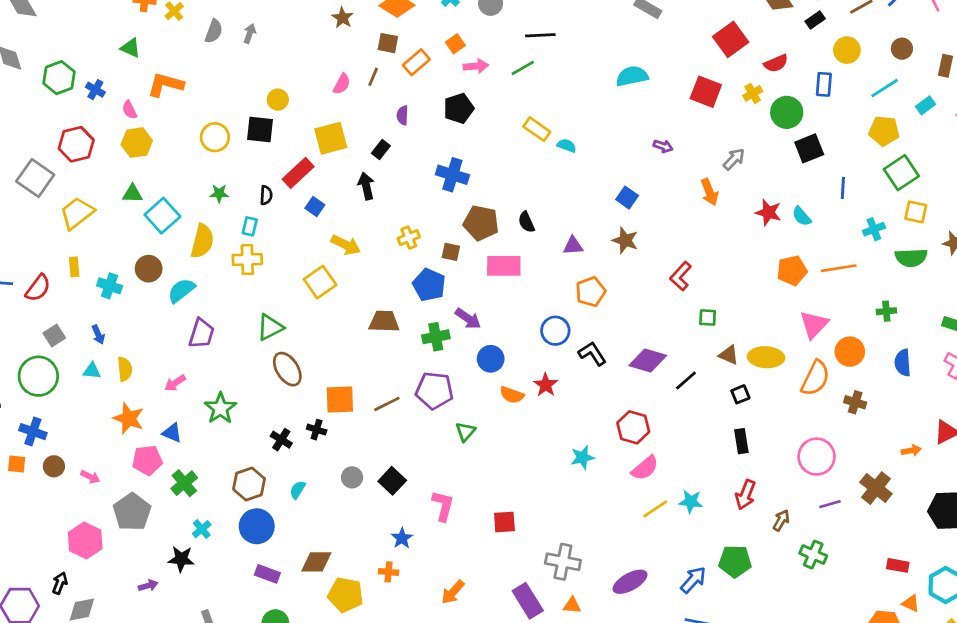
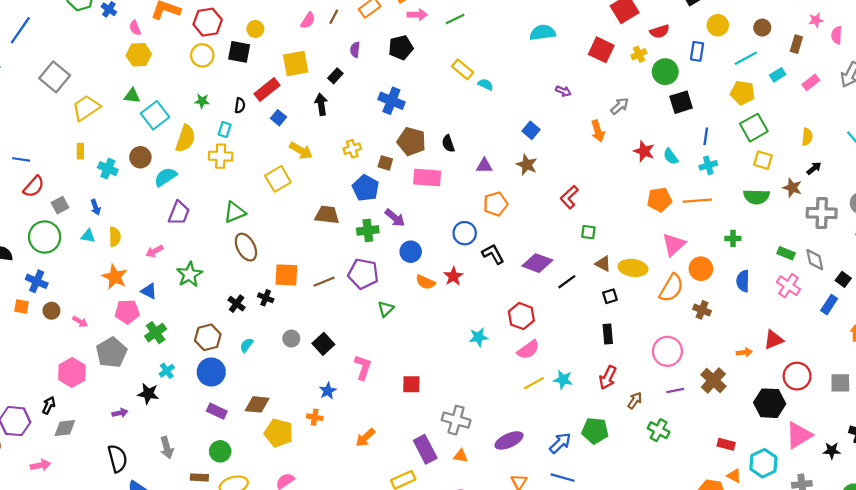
red hexagon: (76, 144) -> (208, 22), moved
cyan cross: (874, 229) -> (708, 165), moved
red semicircle: (38, 288) -> (34, 187), moved

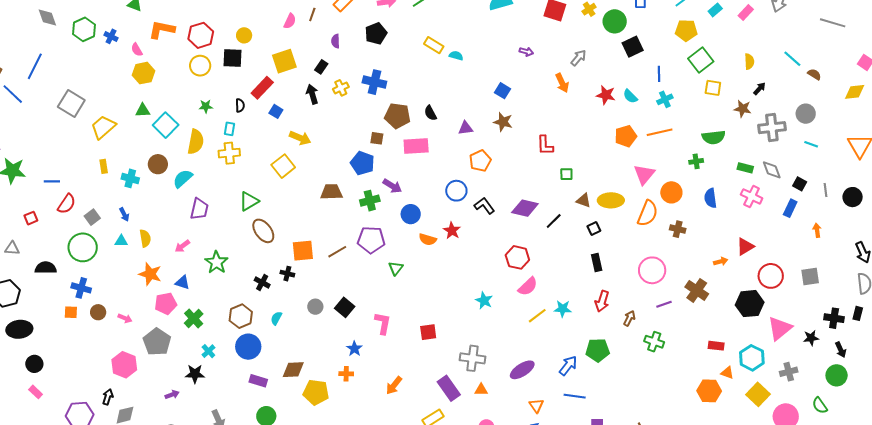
yellow cross: (352, 149) -> (341, 88), moved
red L-shape: (569, 197) -> (545, 145), turned -40
green semicircle: (756, 197) -> (714, 137), moved
cyan star: (478, 337) -> (484, 301), moved, turned -30

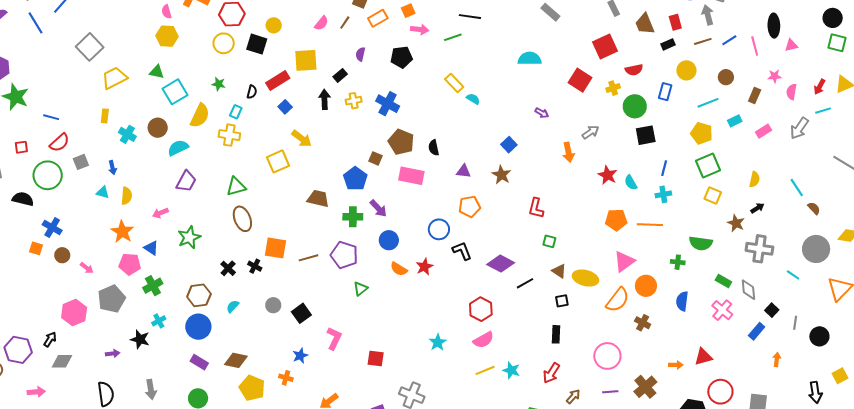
gray circle: (806, 114) -> (816, 249), moved, size x1.4
green circle: (83, 247) -> (48, 175), moved

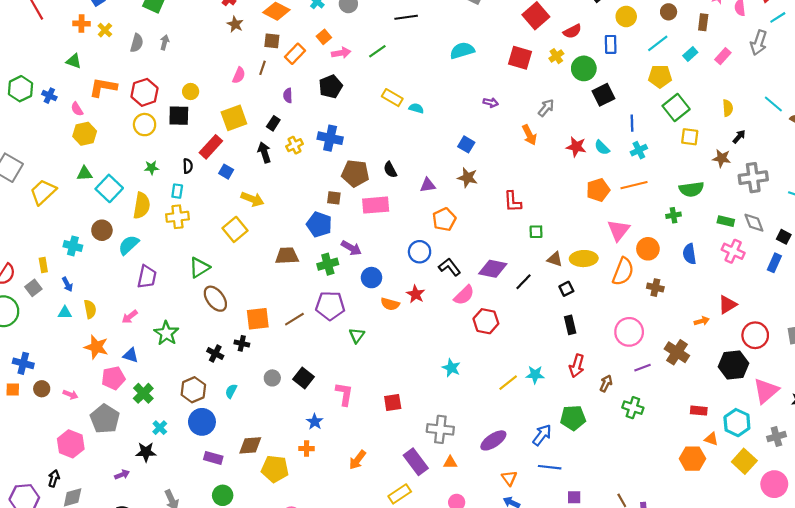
black line: (470, 17) -> (406, 17), moved
yellow rectangle: (105, 116) -> (43, 265), moved
pink semicircle: (483, 340) -> (464, 295), moved

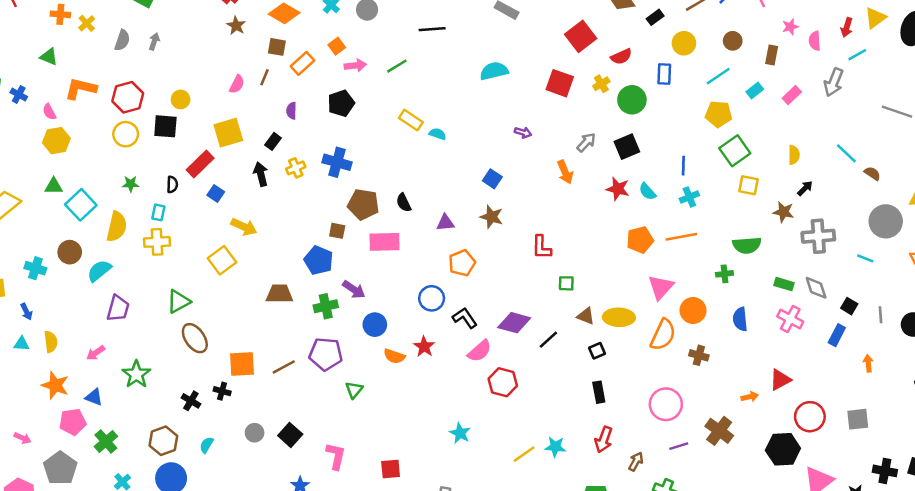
black square: (603, 95) -> (627, 147), moved

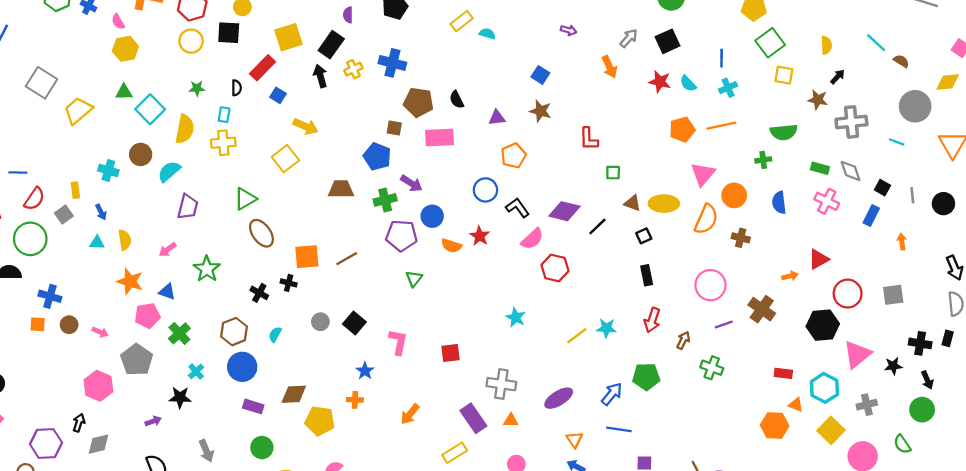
yellow rectangle: (411, 120) -> (462, 21), turned -70
black rectangle: (273, 141) -> (331, 45), size x1.6
purple pentagon: (326, 354) -> (401, 236), moved

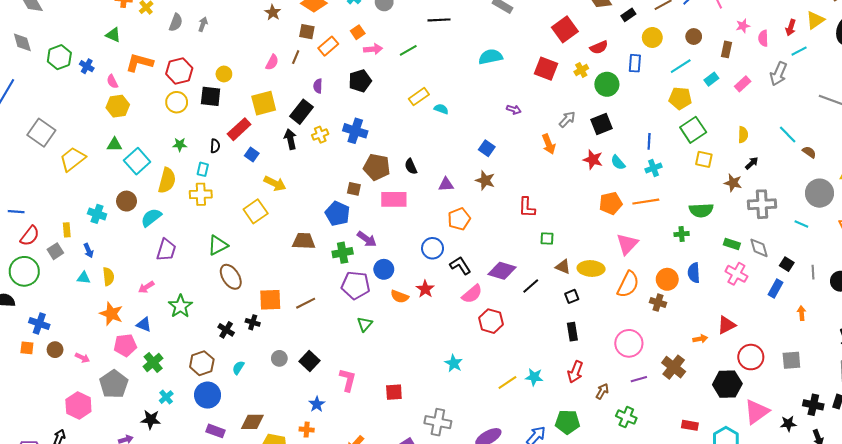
orange circle: (734, 195) -> (667, 279), moved

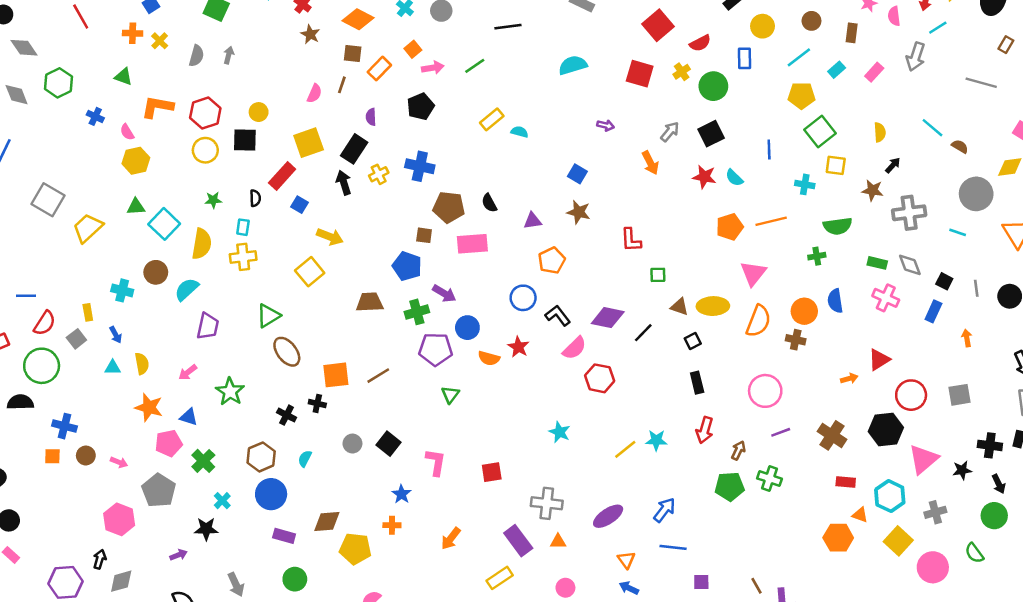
green hexagon: (59, 57) -> (58, 83), moved
cyan cross: (653, 168) -> (805, 184), moved, turned 35
brown cross: (674, 367) -> (832, 435), moved
green pentagon: (567, 422) -> (730, 486), moved

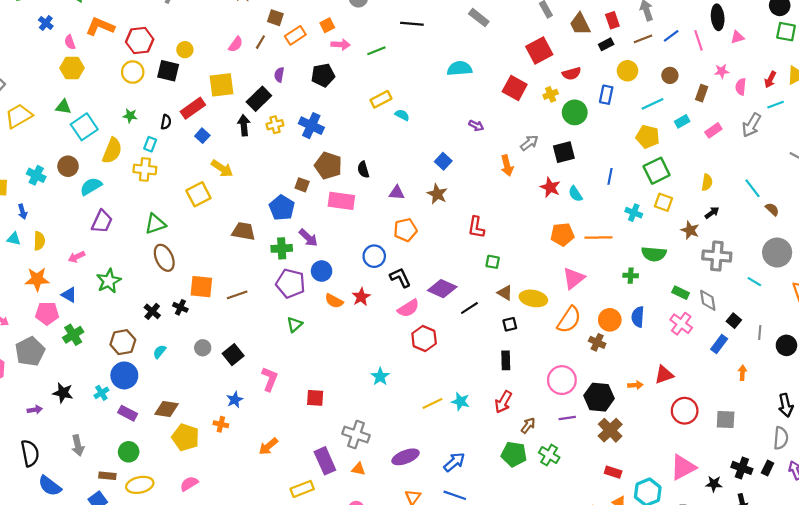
orange star: (149, 407) -> (37, 279), turned -30
black hexagon: (886, 429) -> (599, 397), moved
cyan cross: (222, 501) -> (101, 393), moved

